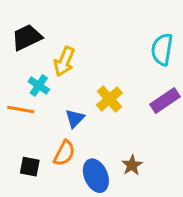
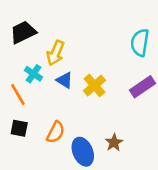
orange line: (21, 110) -> (18, 95), turned 50
blue triangle: (75, 119) -> (65, 80), moved, turned -42
black square: (30, 167) -> (19, 128), moved

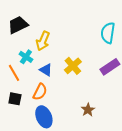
blue triangle: (65, 80) -> (46, 70), moved
orange semicircle: (56, 132) -> (40, 92), moved
blue ellipse: (83, 152) -> (44, 117), moved

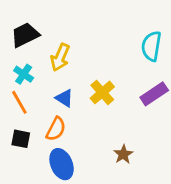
cyan cross: (26, 57) -> (24, 74), moved

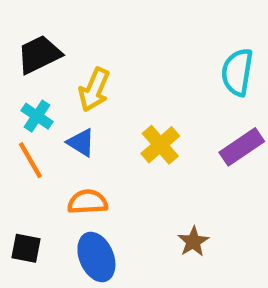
blue triangle: (64, 98) -> (81, 143), moved
orange semicircle: (56, 129) -> (88, 202), turned -120
black square: (21, 139) -> (26, 248), moved

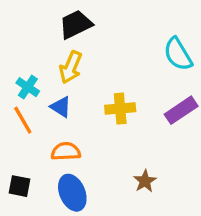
black trapezoid: (39, 54) -> (76, 24), moved
cyan semicircle: (237, 72) -> (178, 54), turned -40
yellow cross: (160, 145) -> (120, 109), turned 36

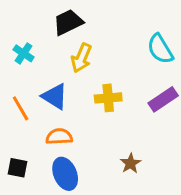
yellow arrow: (71, 67) -> (81, 58), moved
cyan cross: (28, 87) -> (24, 53), moved
blue triangle: (61, 107) -> (55, 97), size x1.4

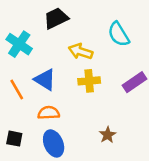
cyan semicircle: (160, 49) -> (119, 34), moved
cyan cross: (24, 53) -> (19, 44), size x1.5
yellow arrow: (81, 58) -> (81, 51), moved, turned 85

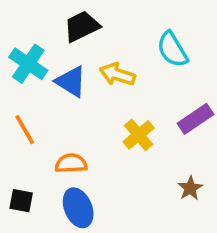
blue triangle: (45, 80) -> (71, 82), moved
yellow cross: (89, 81) -> (139, 135), moved, turned -35
brown star: (108, 135) -> (190, 188), moved

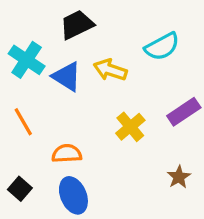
cyan semicircle: (172, 49) -> (162, 46), turned -87
black square: (21, 201) -> (20, 189), turned 30

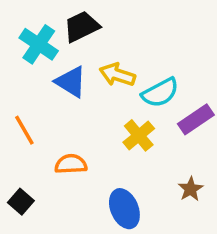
cyan semicircle: (162, 46) -> (160, 93), moved
cyan cross: (27, 60) -> (39, 44), moved
blue ellipse: (73, 195) -> (124, 209), moved

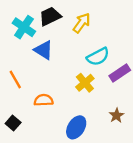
yellow arrow: (117, 75) -> (82, 23), moved, turned 108
blue ellipse: (124, 209) -> (76, 127), turned 55

